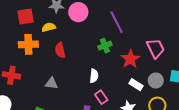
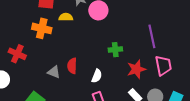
purple line: (117, 22) -> (152, 36), moved
red semicircle: (60, 50) -> (72, 66), moved

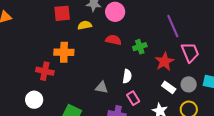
orange cross: (42, 28) -> (64, 52), moved
red semicircle: (72, 66) -> (113, 40), moved, turned 112
gray triangle: (54, 72) -> (102, 88), moved

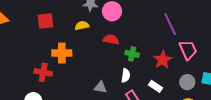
red square: (62, 13) -> (46, 21), moved
green cross: (140, 47) -> (132, 54), moved, turned 32
white rectangle: (169, 87) -> (155, 86), moved

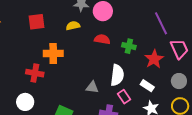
green cross: (132, 54) -> (129, 46), moved
white semicircle: (126, 75) -> (117, 75), size x1.5

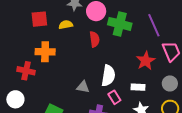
red square: (36, 22) -> (39, 19), moved
red semicircle: (102, 39) -> (95, 39), turned 70
green cross: (129, 46) -> (120, 24), moved, size x1.6
white rectangle: (147, 86) -> (138, 87), turned -32

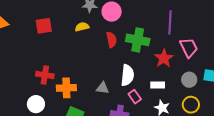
red square: (39, 19) -> (44, 26), moved
green cross: (120, 24) -> (138, 40), moved
purple line: (154, 25) -> (170, 22), turned 30
orange cross: (45, 52) -> (66, 88), moved

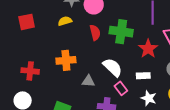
white semicircle: (127, 75) -> (113, 67), turned -50
orange cross: (66, 88) -> (66, 60), moved

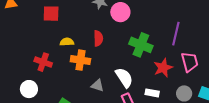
yellow semicircle: (65, 21) -> (67, 42), moved
red semicircle: (95, 33) -> (98, 38), moved

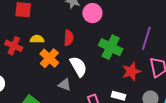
orange cross: (80, 60) -> (49, 58), turned 30
red cross: (43, 62) -> (14, 46), moved
white semicircle: (124, 78) -> (78, 67), moved

